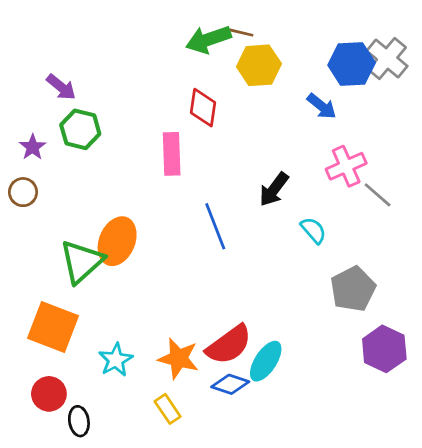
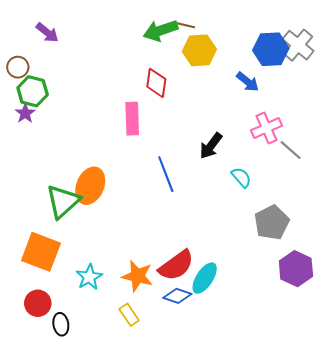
purple arrow: (61, 87) -> (47, 33), moved
green hexagon: (80, 129) -> (33, 91), moved
brown circle: (23, 192) -> (18, 67), moved

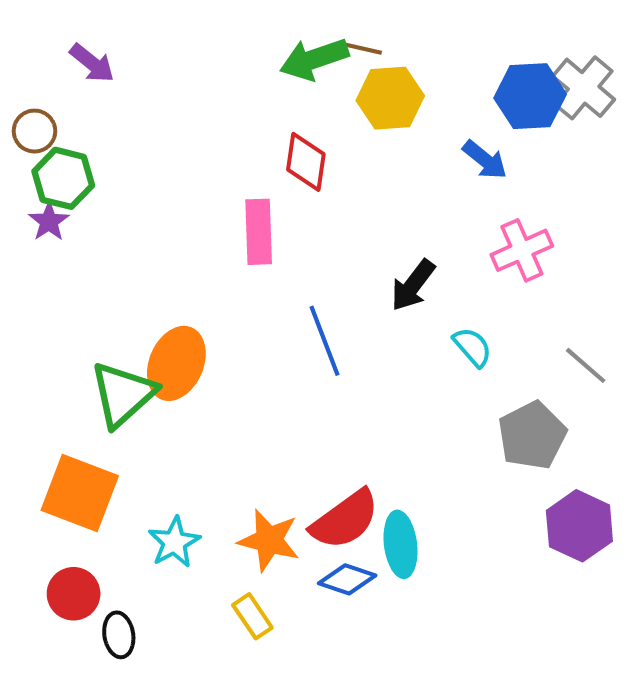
gray line: (291, 150) -> (586, 365), moved
cyan ellipse: (205, 278) -> (401, 544), turned -40

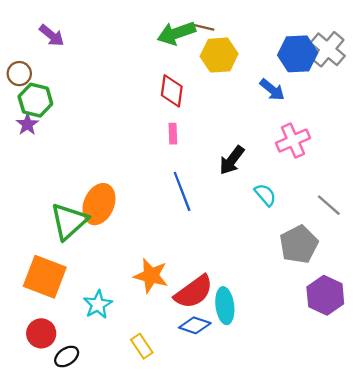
pink rectangle: (259, 232) -> (173, 134), moved, size x0.6
orange star: (269, 540) -> (151, 276), moved
black ellipse: (119, 635) -> (67, 356), turned 65

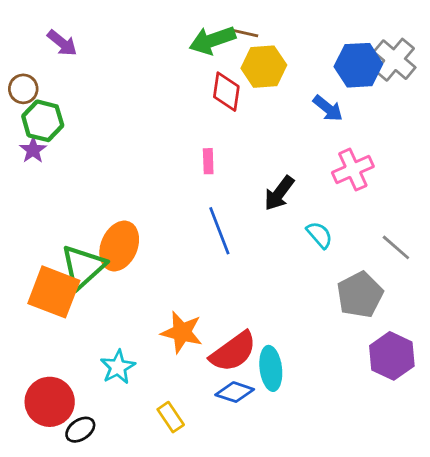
red diamond: (172, 91) -> (226, 92), moved
orange square: (45, 277) -> (54, 292), moved
red circle: (41, 333) -> (50, 402), size x1.4

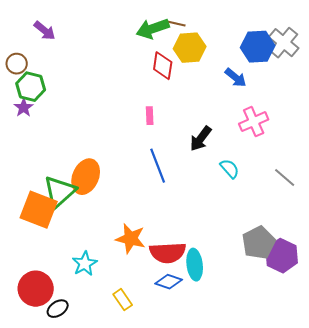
gray pentagon: (360, 295) -> (259, 243), moved
red semicircle: (233, 352) -> (168, 253), turned 33

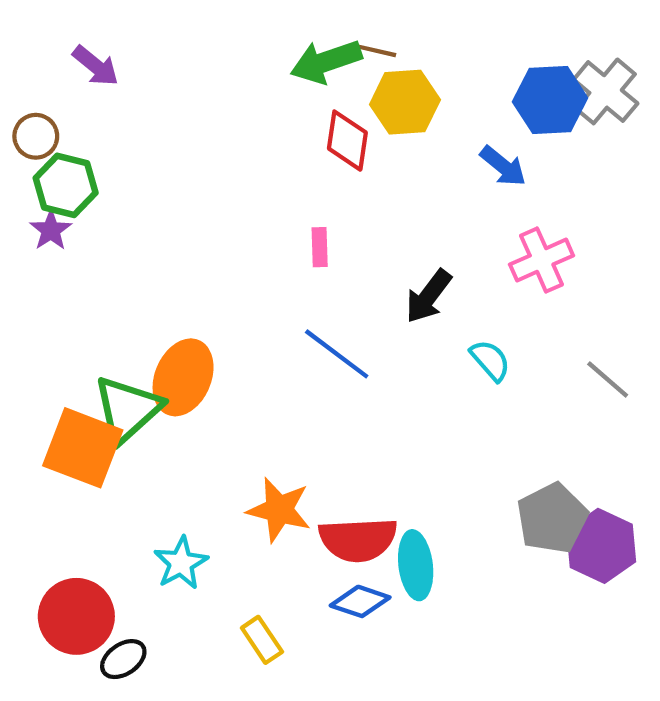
blue line: (158, 166) -> (337, 354), turned -32

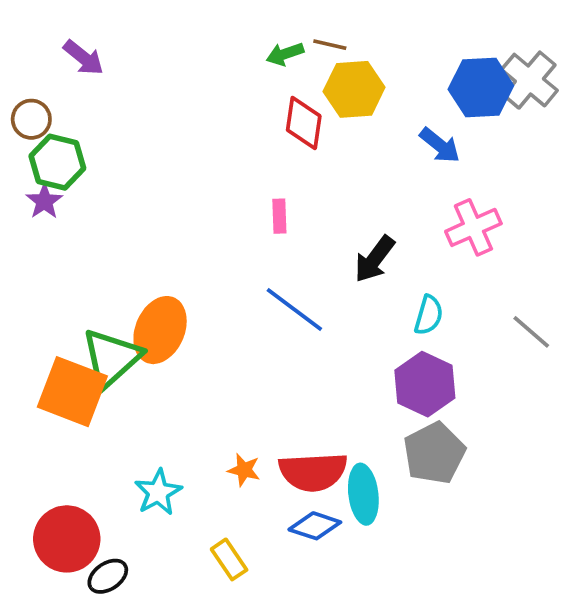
green arrow: (326, 62) -> (285, 54), size x0.6
cyan semicircle: (490, 360) -> (429, 315), turned 57
orange star: (279, 510) -> (244, 470), moved, size x0.6
gray pentagon: (552, 518) -> (434, 453), moved
purple hexagon: (601, 546) -> (425, 384), moved

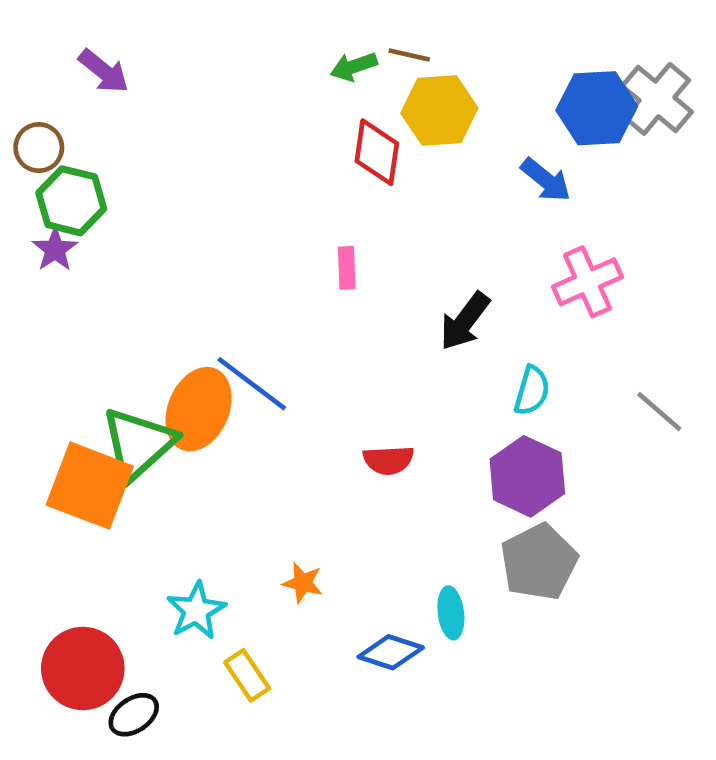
blue line: (294, 309) -> (252, 384), moved
red semicircle: (313, 472) -> (388, 460), moved, size x0.6
cyan ellipse: (363, 494) -> (451, 613), size x0.7
yellow rectangle: (229, 559) -> (247, 675), moved

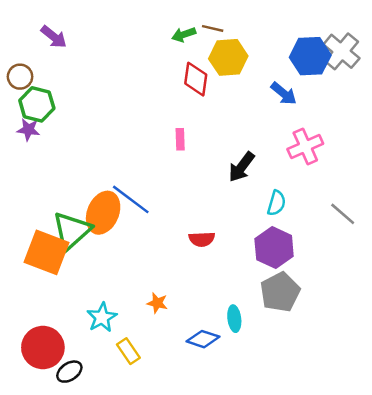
purple star: (55, 249) -> (28, 130), turned -30

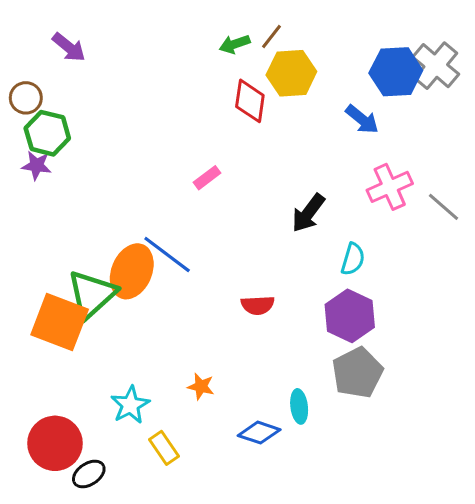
brown line: (213, 28) -> (271, 36), turned -65
pink rectangle: (180, 139) -> (207, 178), moved, turned 55
gray line: (343, 214) -> (443, 207), moved

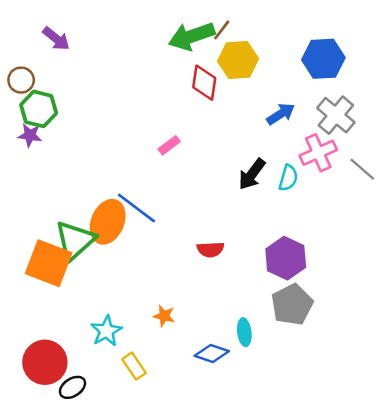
green arrow: (235, 44) -> (192, 36), size x1.8
gray cross: (436, 66) -> (336, 115), moved
blue arrow: (362, 119) -> (281, 114), moved, turned -72
cyan semicircle: (353, 259) -> (288, 178), moved

